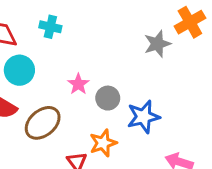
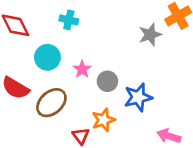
cyan cross: (50, 27) -> (69, 20), moved
cyan circle: (19, 70) -> (47, 57), moved

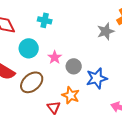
orange star: (103, 120) -> (71, 95), turned -30

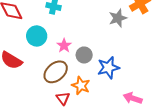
brown ellipse: (32, 82) -> (56, 72), moved

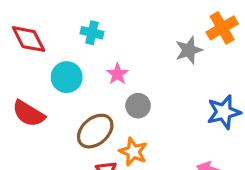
pink star: (64, 45) -> (117, 74), moved
blue star: (108, 68) -> (224, 112), moved

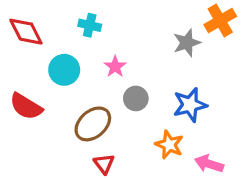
blue star: (224, 112) -> (190, 105), moved
orange star: (133, 152) -> (169, 145), moved

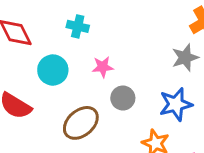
gray star: (187, 43) -> (185, 58), moved
pink star: (115, 67) -> (103, 67), turned 30

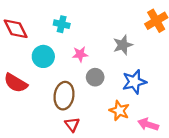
gray star: (185, 58) -> (123, 45), moved
brown ellipse: (81, 123) -> (64, 96), turned -40

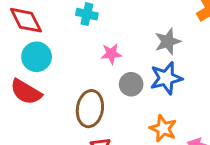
cyan circle: (43, 56) -> (37, 57), moved
blue star: (134, 82) -> (166, 78), moved

